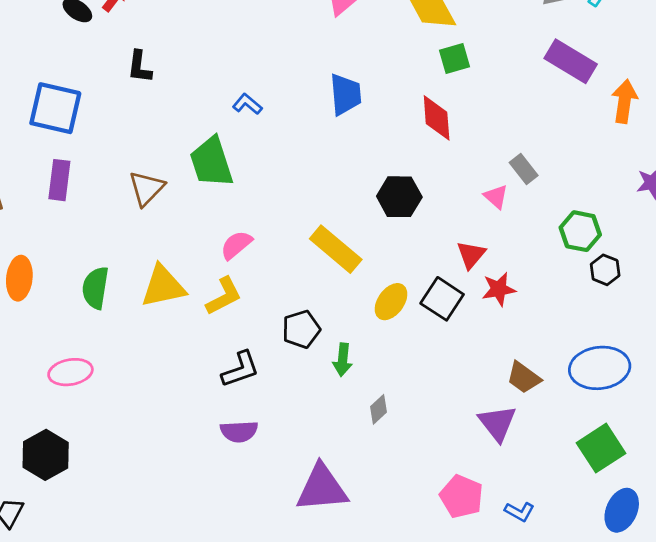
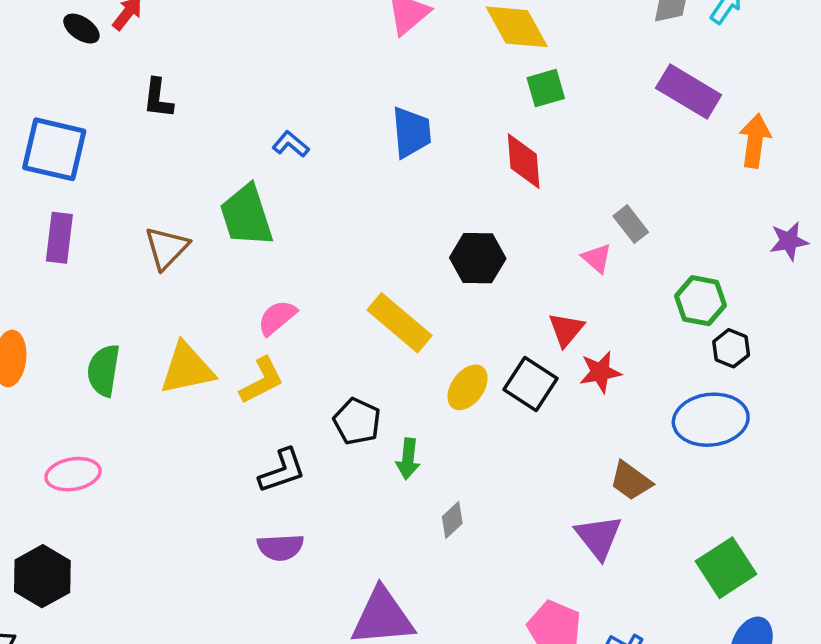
black pentagon: (301, 329) -> (357, 421), turned -30
blue ellipse: (600, 368) -> (711, 420), moved

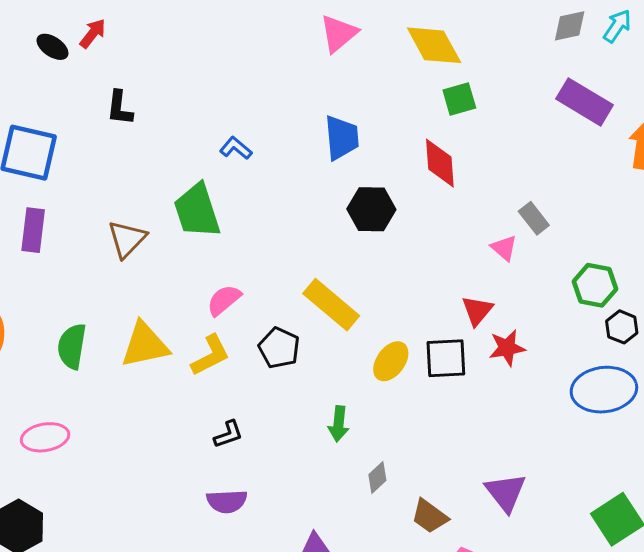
black hexagon: (478, 258) -> (371, 209), moved
black square: (530, 384) -> (446, 358), turned -36
black pentagon: (357, 421) -> (279, 348), moved
black L-shape: (282, 471) -> (228, 434), size x0.7
brown trapezoid: (631, 481) -> (430, 516), moved

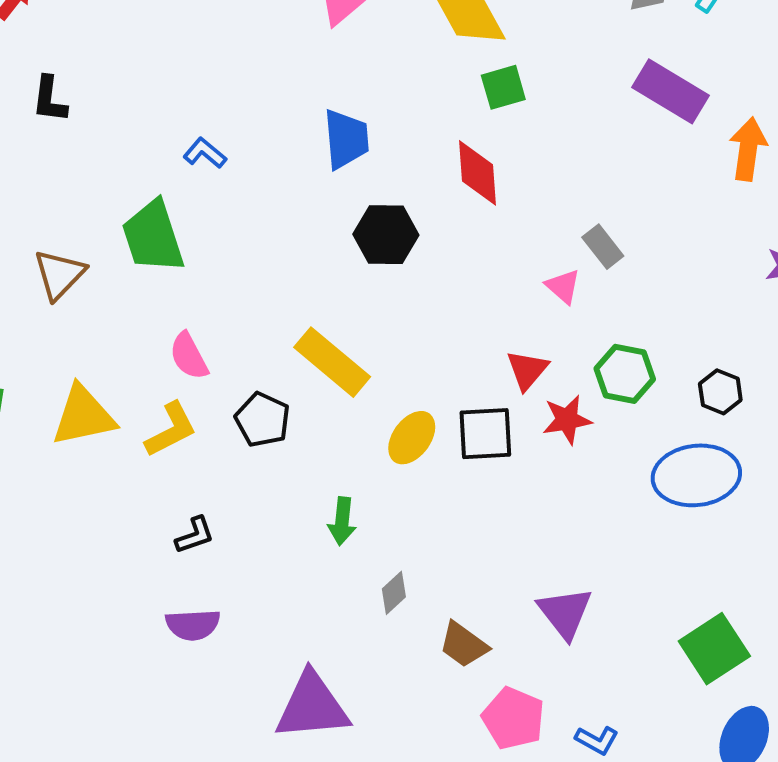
green hexagon: (595, 285) -> (625, 374), moved
pink semicircle: (224, 300) -> (189, 356), turned -78

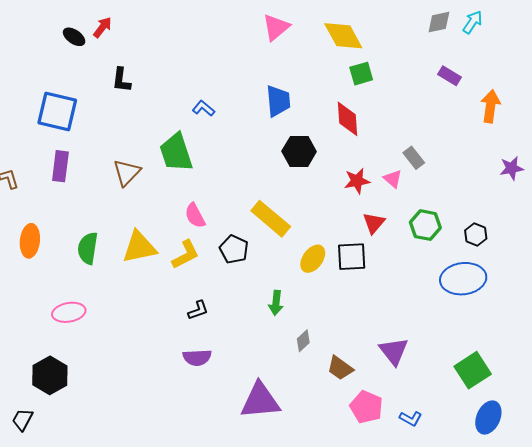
purple rectangle: (671, 91) -> (449, 76), size x0.6
red star: (567, 420) -> (357, 181), moved

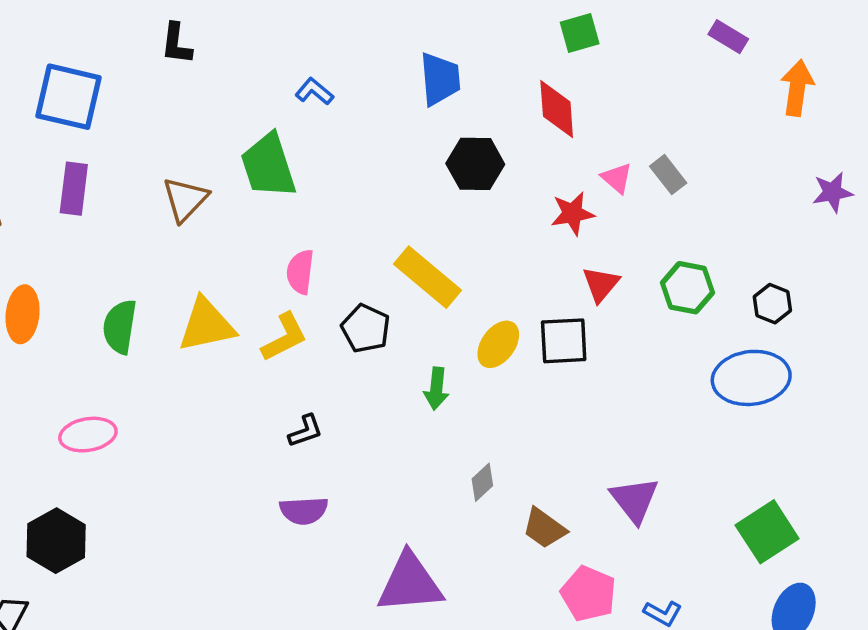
pink triangle: (393, 179) -> (617, 178), moved
pink semicircle: (195, 216) -> (300, 272), turned 35
green arrow: (276, 303) -> (436, 389), moved

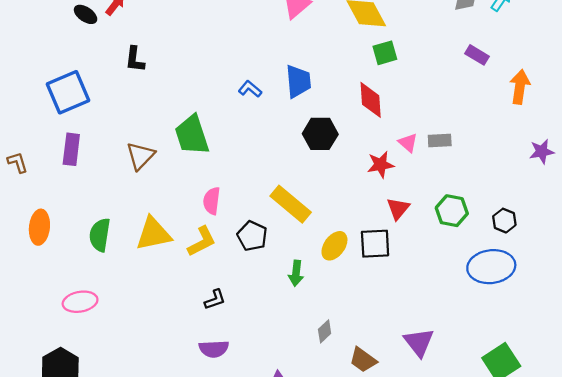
blue L-shape: (314, 91) -> (250, 89), moved
blue square: (69, 97) -> (68, 92), turned -36
gray rectangle: (668, 175) -> (440, 141), turned -55

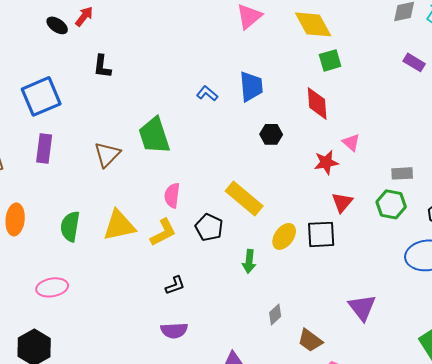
black hexagon: (320, 134) -> (271, 134), size x0.7
gray rectangle: (440, 141) -> (402, 173), moved
purple triangle: (419, 342) -> (362, 307), moved

